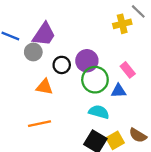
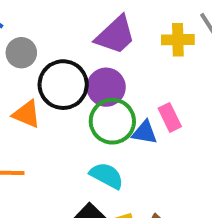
purple trapezoid: (44, 34) -> (115, 35), moved
black circle: (62, 65) -> (63, 85), size x1.6
blue triangle: (119, 91) -> (145, 132), moved

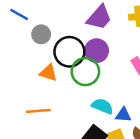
green circle: (112, 121) -> (85, 72), moved
blue triangle: (145, 132) -> (123, 115), moved

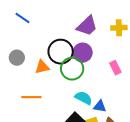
gray circle: (41, 34) -> (17, 58), moved
orange triangle: (48, 73) -> (42, 67), turned -35

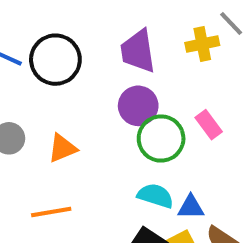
purple trapezoid: (87, 26) -> (138, 51), turned 135
black circle: (61, 52) -> (55, 60), moved
green circle: (72, 69) -> (161, 139), moved

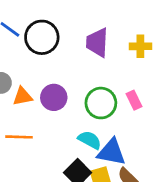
purple circle: (138, 106) -> (54, 97), moved
orange triangle: (62, 148) -> (22, 96), moved
blue triangle: (191, 207) -> (111, 152), size x1.6

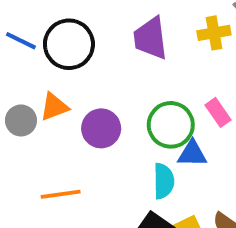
orange triangle: (22, 96) -> (54, 107), moved
cyan semicircle: (90, 140) -> (164, 181), turned 70
blue triangle: (111, 152) -> (192, 154), moved, size x0.7

